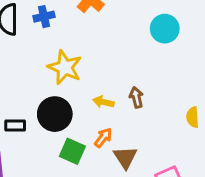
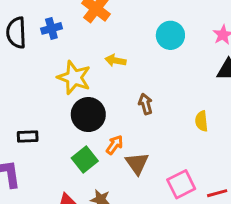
yellow arrow: (103, 102) -> (115, 60), moved
black circle: (55, 114) -> (88, 115), moved
green square: (72, 151) -> (85, 159), turned 30

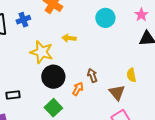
brown arrow: (146, 104) -> (92, 75), moved
orange arrow: (115, 145) -> (78, 89), moved
brown triangle: (137, 163) -> (117, 93), moved

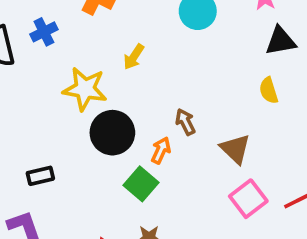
yellow arrow: (69, 38) -> (134, 57), turned -56
yellow semicircle: (131, 75) -> (269, 90), moved
green square: (53, 108) -> (141, 184), moved

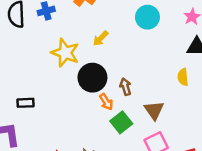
black circle: (112, 133) -> (92, 78), moved
orange arrow: (161, 150) -> (106, 102), turned 112
green square: (141, 184) -> (121, 122), moved

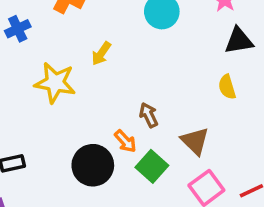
black circle: (92, 78) -> (93, 165), moved

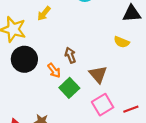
yellow semicircle: (227, 87) -> (122, 42), turned -56
black circle: (93, 165) -> (24, 59), moved

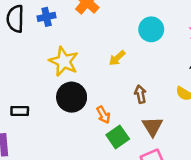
yellow arrow: (44, 14) -> (117, 58), moved
brown arrow: (70, 55) -> (140, 94), moved

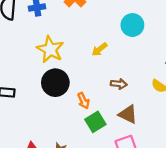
brown arrow: (140, 94) -> (119, 84), turned 105
brown triangle: (152, 126) -> (128, 114), turned -36

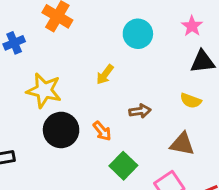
orange arrow: (83, 101) -> (102, 131), moved
brown triangle: (128, 114) -> (182, 144), moved

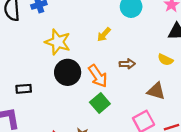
orange arrow: (102, 131) -> (98, 76), size x1.5
green square: (123, 166) -> (100, 103), moved

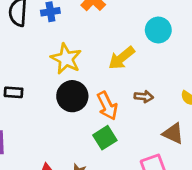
yellow arrow: (104, 34) -> (121, 58), size x1.5
black rectangle: (24, 89) -> (14, 92), moved

